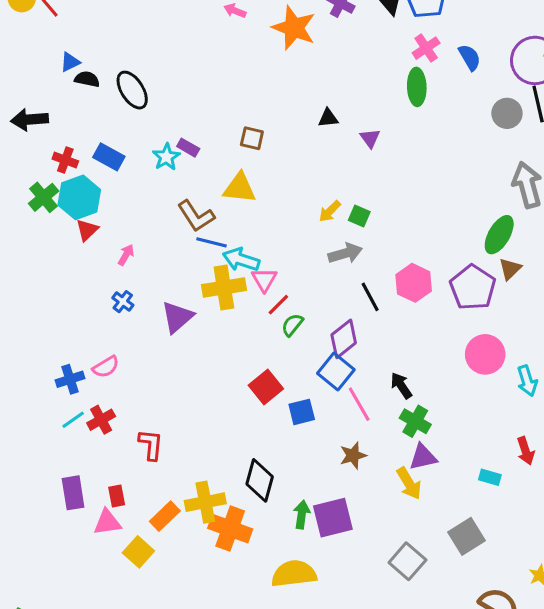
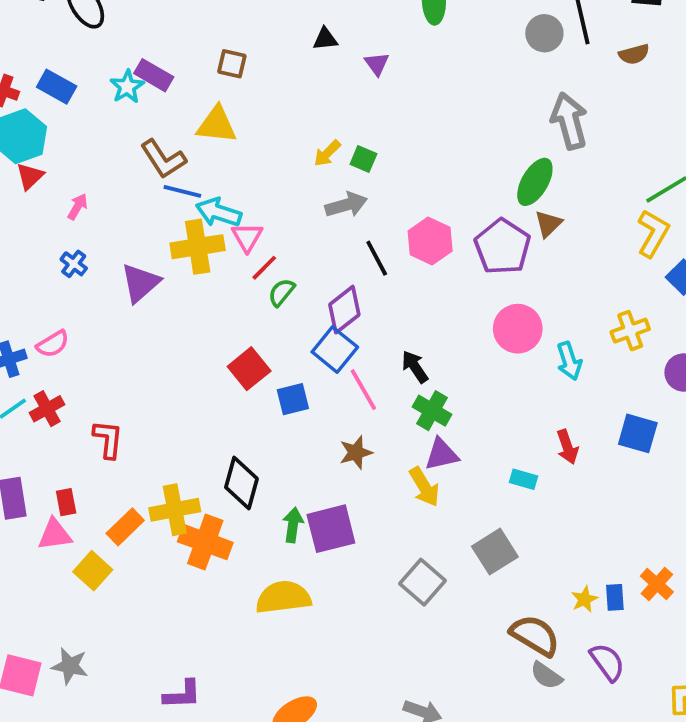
purple rectangle: (188, 148) -> (154, 75), size x1.4

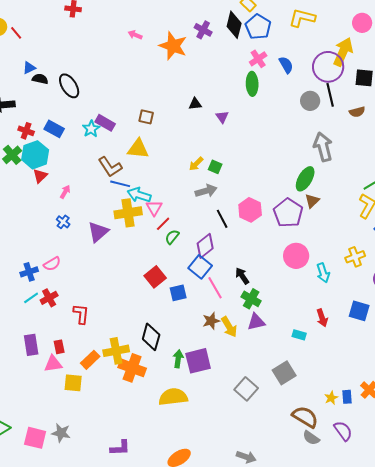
yellow arrow: (424, 487) -> (229, 327), moved
yellow square: (93, 571) -> (73, 383), turned -36

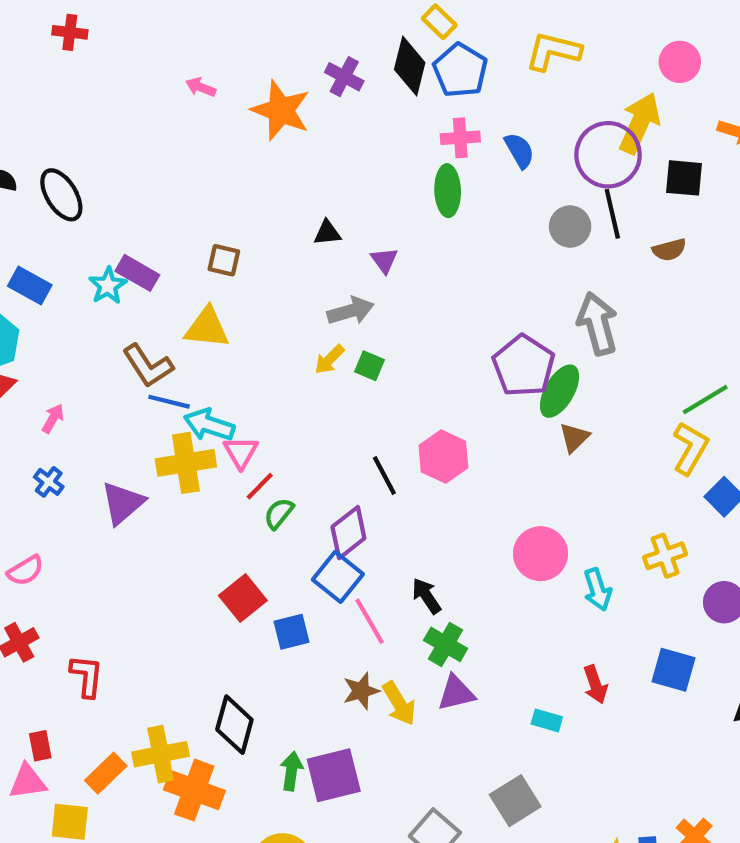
pink cross: (258, 59) -> (460, 138), turned 30
gray arrow: (206, 191) -> (351, 311), moved
purple pentagon: (288, 213) -> (524, 366), moved

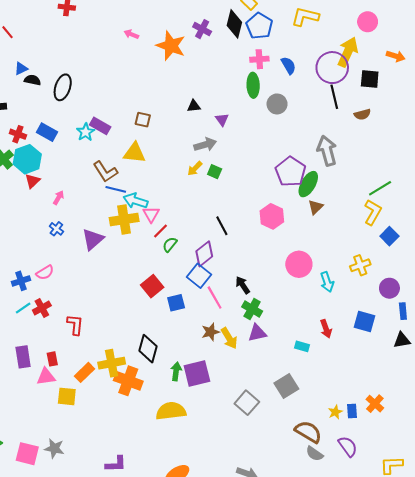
black ellipse: (61, 195) -> (63, 87), turned 50
gray circle: (570, 226) -> (277, 104), moved
pink hexagon: (443, 457) -> (272, 216), moved

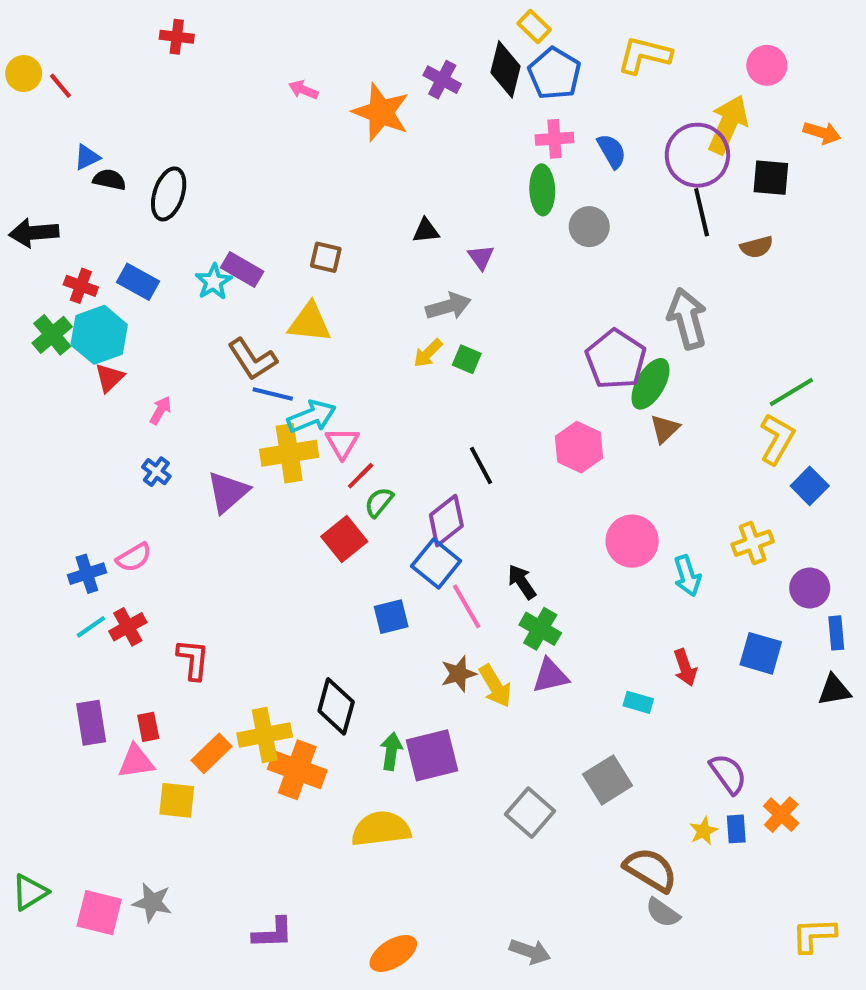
cyan arrow: (136, 201) -> (312, 416), turned 140
red square: (152, 286) -> (344, 539), moved
purple semicircle: (348, 446) -> (728, 774), moved

